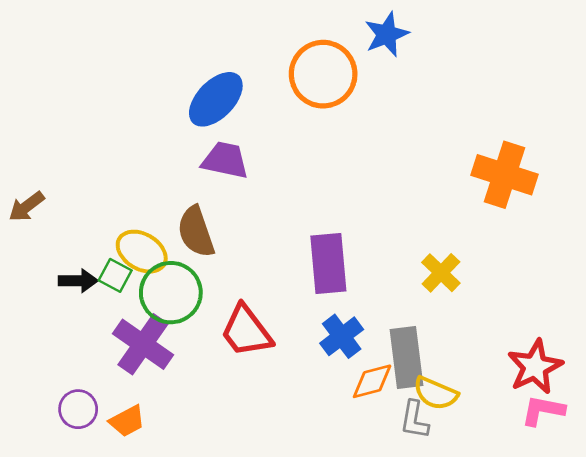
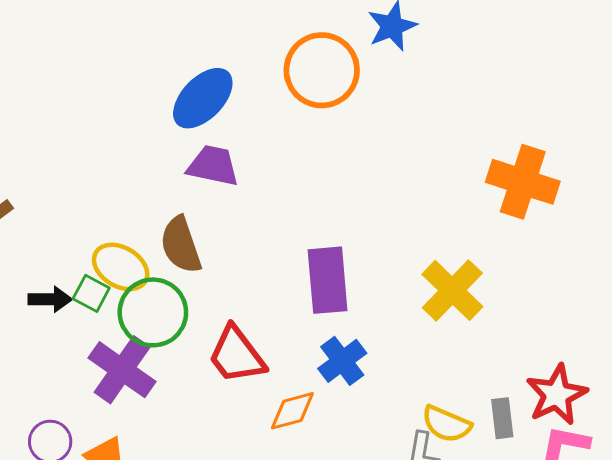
yellow cross: (441, 273) -> (452, 290), size x1.4
gray rectangle: (407, 358) -> (502, 418), moved, size x0.6
orange diamond: (372, 381) -> (292, 411), moved

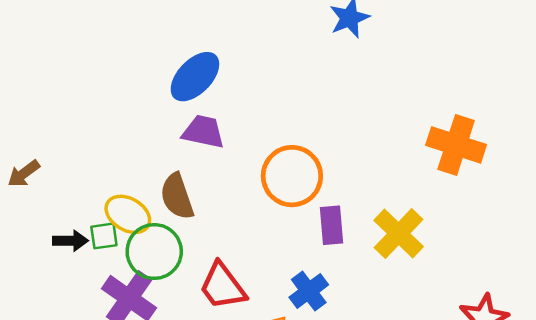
orange circle: (322, 70) -> (292, 176), moved
purple rectangle: (328, 280) -> (331, 225), moved, size x0.7
green square: (91, 293) -> (104, 236), turned -36

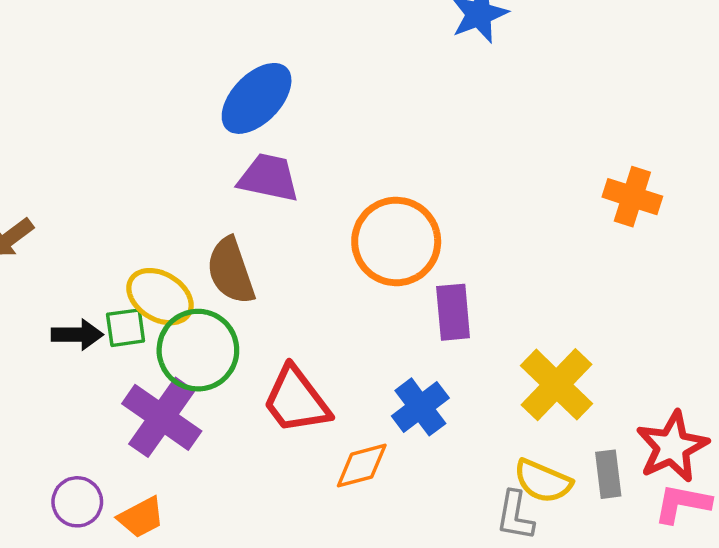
orange cross: (456, 145) -> (632, 197), size x0.7
yellow cross: (399, 234) -> (557, 385), moved

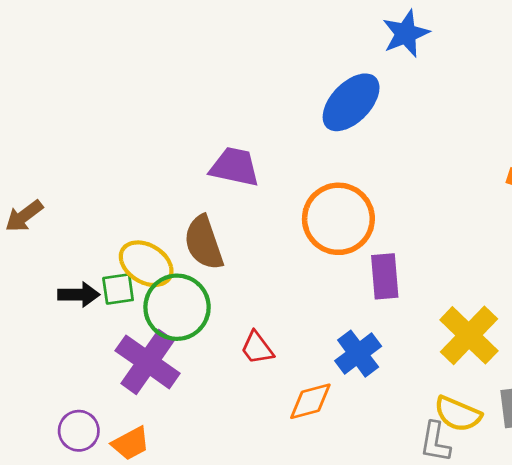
blue ellipse: (257, 98) -> (351, 102), moved
red trapezoid: (296, 400) -> (257, 348), size x0.6

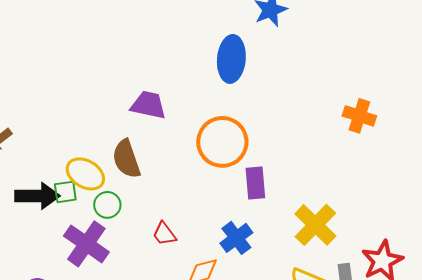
blue ellipse: (351, 102) -> (231, 59), turned -39
black arrow: (79, 295) -> (37, 196), size x1.5
green circle: (177, 307) -> (107, 205), size x0.6

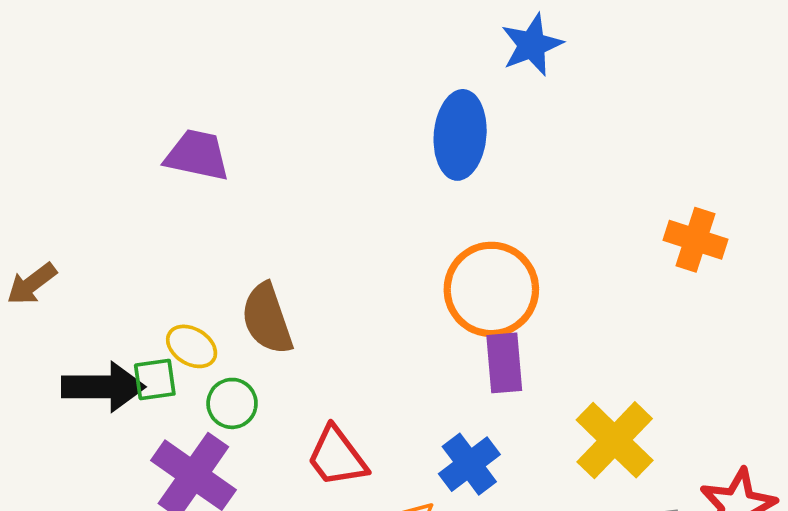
purple trapezoid: (148, 105) -> (197, 155), moved
orange circle: (222, 142) -> (491, 289), moved
yellow ellipse: (85, 174) -> (192, 346), size x0.7
red trapezoid: (164, 234) -> (337, 457), size x1.4

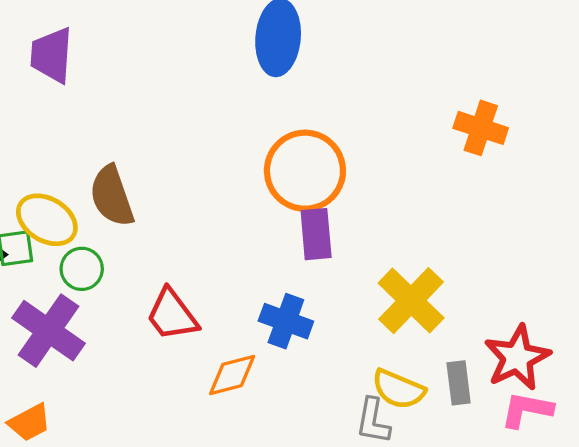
purple trapezoid: (197, 155) -> (52, 55), turned -98
yellow ellipse: (192, 346) -> (47, 220), size x1.4
blue cross: (469, 464) -> (286, 321), turned -33

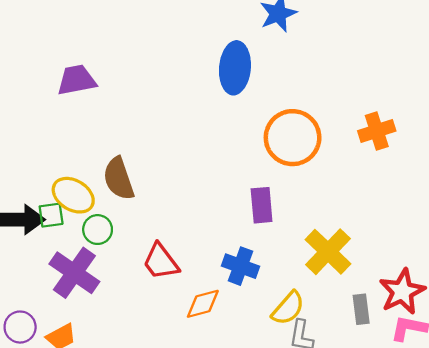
purple trapezoid: (52, 55) -> (77, 80), turned 75
orange cross: (481, 128) -> (377, 131), turned -36
orange circle: (305, 171) -> (293, 138), moved
yellow semicircle: (398, 389) -> (288, 308), moved, turned -72

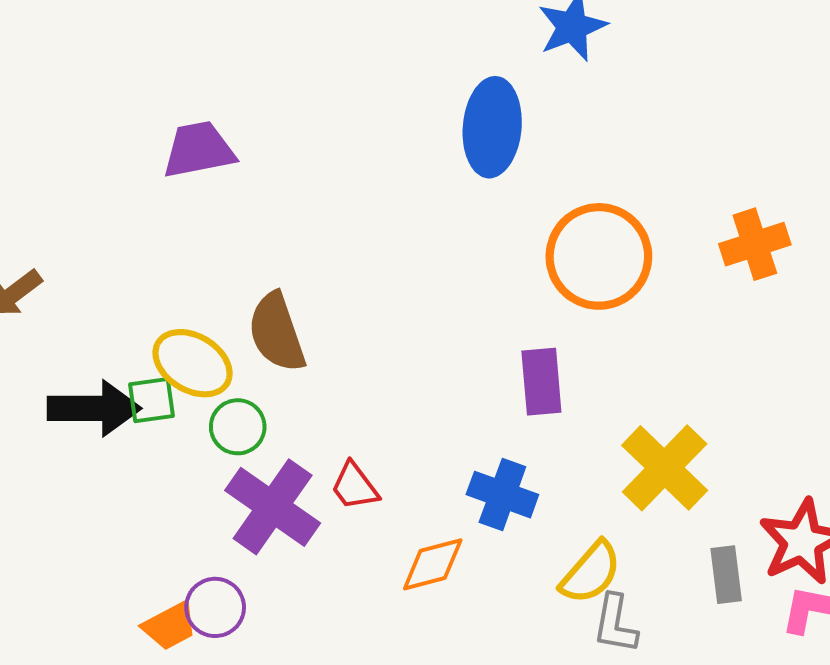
red trapezoid: (161, 262) -> (355, 486), size x0.7
purple cross: (74, 273) -> (273, 507), moved
purple circle: (20, 327) -> (215, 607), moved

